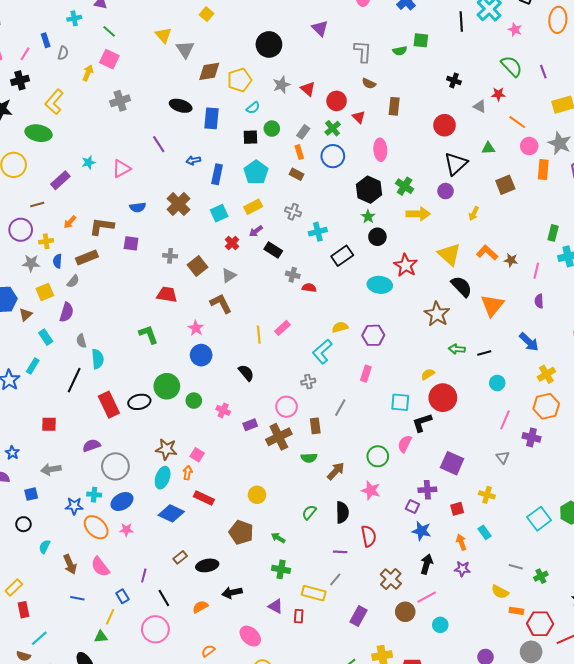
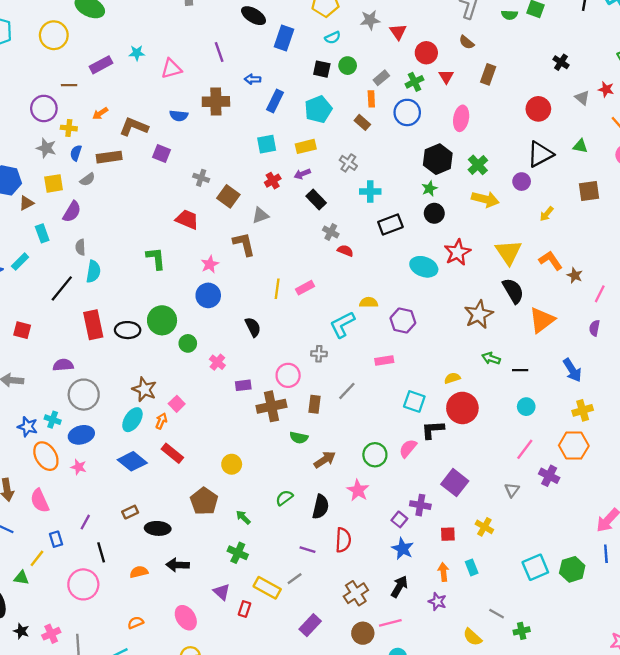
brown cross: (178, 204) -> (216, 102), moved, turned 30
brown square: (197, 266) -> (228, 196), turned -30
pink rectangle: (366, 374) -> (384, 361), turned 49

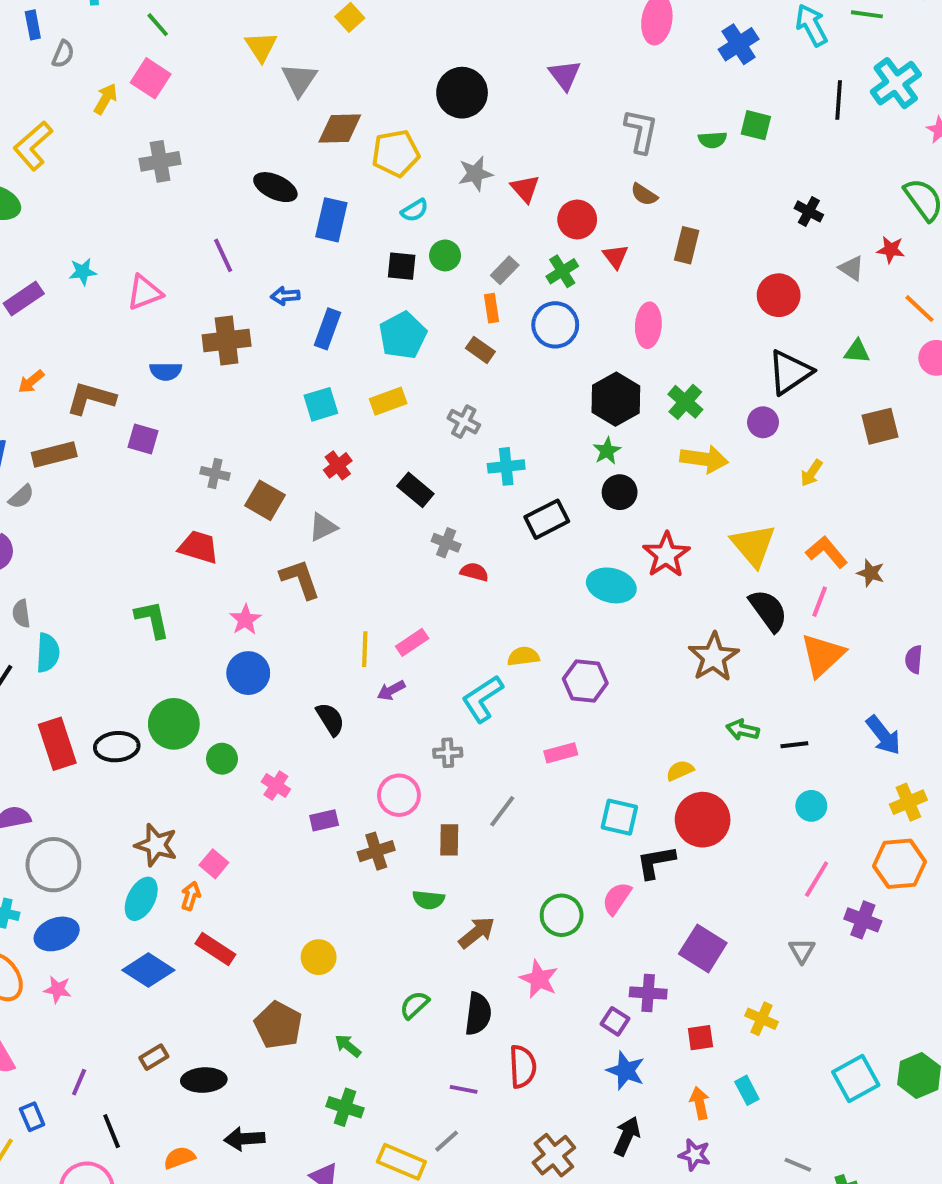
purple arrow: (302, 174) -> (391, 690), moved
pink line: (600, 294) -> (820, 602), moved
brown cross: (271, 406) -> (376, 851), size x0.7

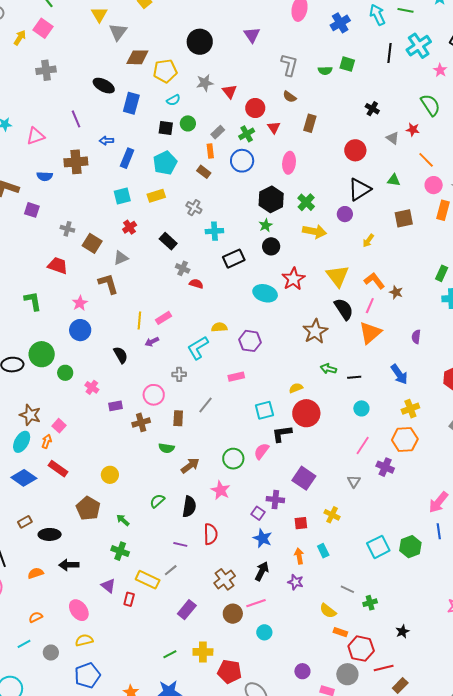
cyan square: (619, 817) -> (264, 410), turned -30

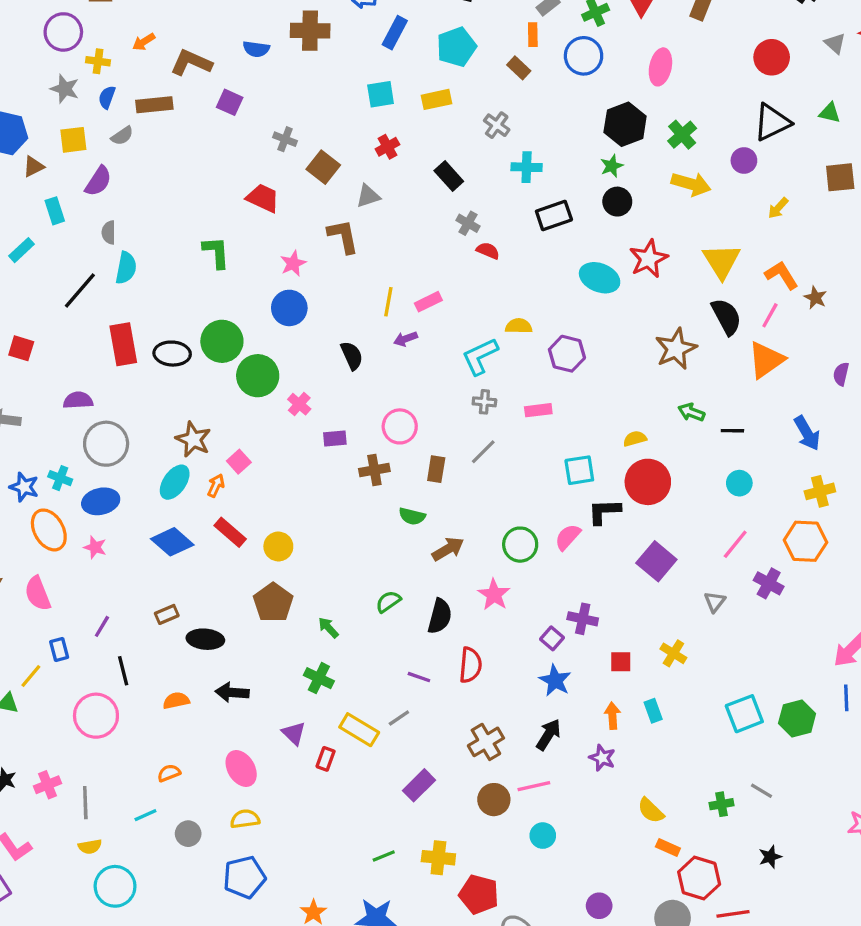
green circle: (65, 373) -> (258, 376), size x1.6
gray cross: (179, 374) -> (484, 402), moved
yellow circle: (110, 475) -> (278, 546), moved
purple square: (304, 478) -> (656, 561), moved
gray line: (347, 589) -> (762, 791), moved

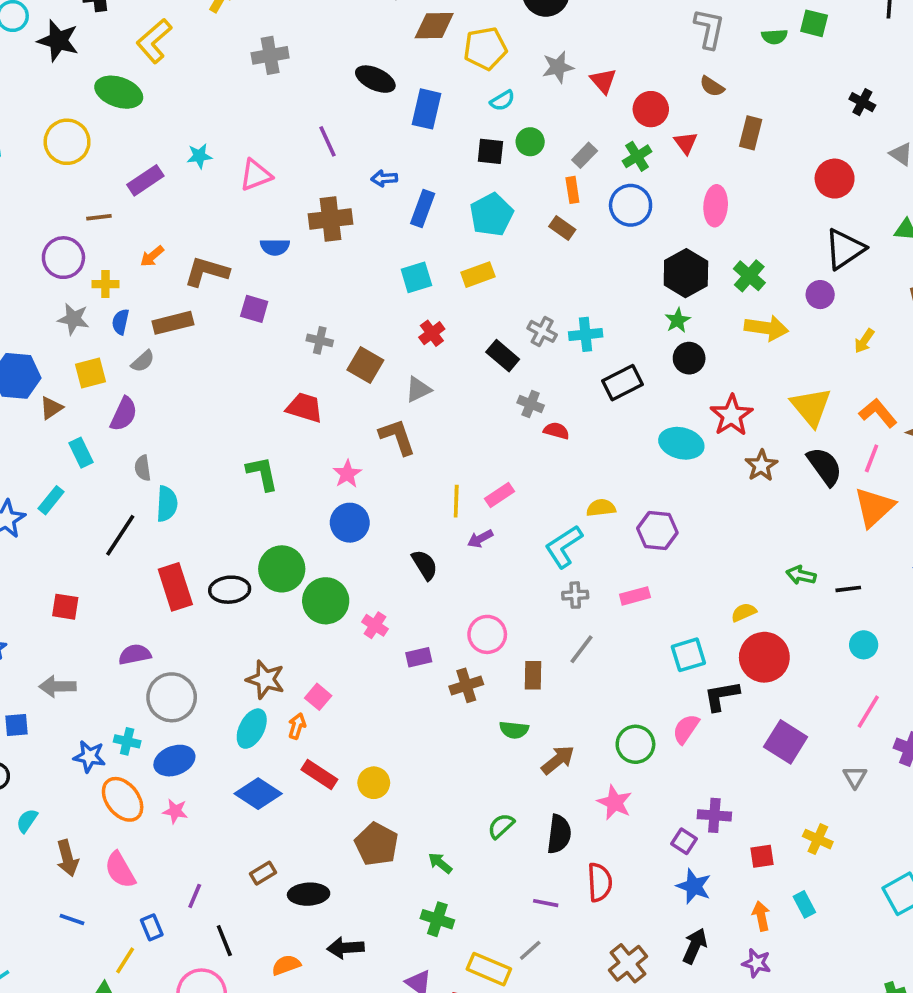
gray cross: (497, 125) -> (542, 331), moved
brown star: (676, 349) -> (761, 466), moved, size x0.7

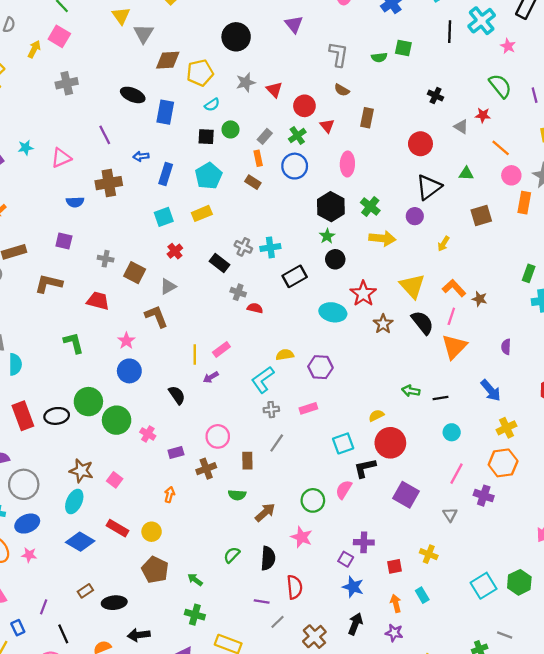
brown L-shape: (207, 272) -> (49, 284), moved
orange arrow: (297, 726) -> (170, 495), moved
gray line: (530, 950) -> (277, 622), moved

